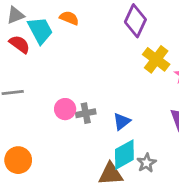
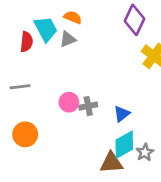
gray triangle: (15, 15) -> (68, 39), moved
red semicircle: (20, 44) -> (26, 42), turned 60
orange circle: (18, 160) -> (25, 134), moved

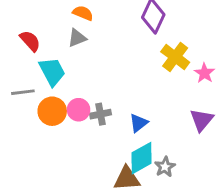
cyan trapezoid: (46, 29) -> (52, 72), moved
red semicircle: (26, 42) -> (30, 41), turned -48
orange circle: (25, 134) -> (52, 111), moved

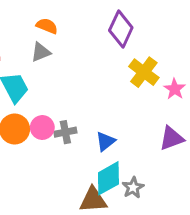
purple triangle: (202, 120) -> (172, 138), turned 30

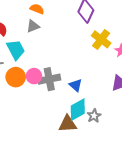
gray cross: (65, 132) -> (49, 79), size x1.5
blue triangle: (105, 141) -> (76, 85), turned -40

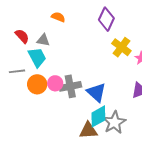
gray triangle: (33, 26) -> (43, 40), moved, turned 32
blue triangle: (76, 85) -> (96, 92), size x1.5
gray star: (94, 116) -> (114, 122), size x1.6

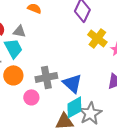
pink circle: (55, 83) -> (31, 97), moved

